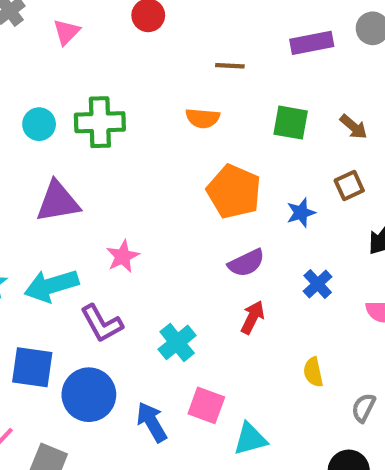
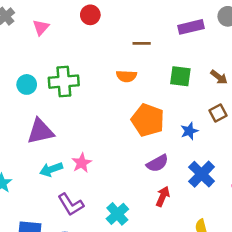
blue cross: (318, 284) -> (202, 174), size x1.5
cyan arrow: (51, 286) -> (51, 169), moved, size x0.7

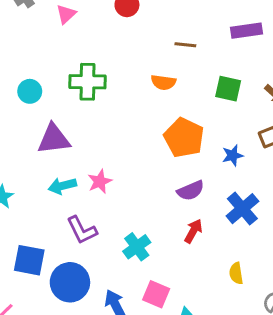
cyan circle: (27, 84) -> (30, 91), moved

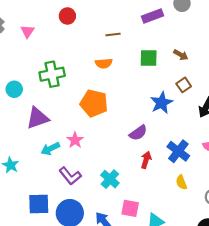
orange pentagon: (184, 138) -> (94, 103), moved
blue star: (233, 155) -> (162, 103), size x1.5
blue cross: (242, 209) -> (178, 151), moved

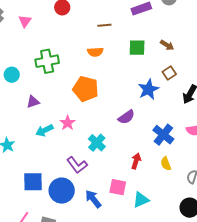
purple triangle: (38, 118) -> (33, 102), size x0.6
red arrow: (146, 160) -> (136, 161), moved
purple L-shape: (70, 176) -> (77, 165), moved
cyan cross: (110, 179) -> (97, 143), moved

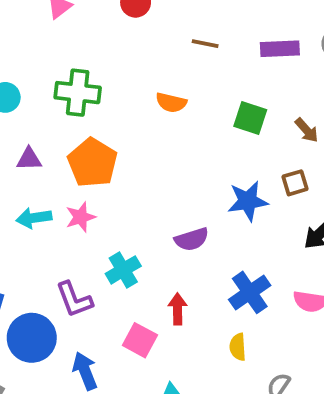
brown line: (104, 25) -> (205, 44), moved
orange pentagon: (86, 89) -> (92, 163), moved
red arrow: (136, 161) -> (177, 309), moved, turned -35
pink square: (118, 187) -> (140, 340), moved

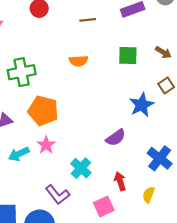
pink square: (140, 340) -> (104, 207), turned -36
yellow semicircle: (238, 347) -> (149, 195), moved, turned 42

